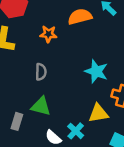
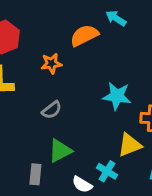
gray semicircle: (41, 72) -> (52, 110), turned 63
green triangle: (41, 106) -> (60, 151), turned -30

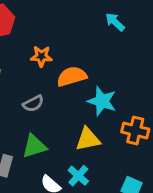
orange semicircle: (84, 35) -> (72, 76), moved
yellow triangle: (130, 145) -> (88, 139), moved

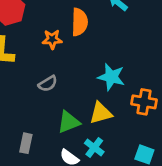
orange semicircle: (72, 76) -> (80, 22), moved, turned 112
green triangle: (34, 146) -> (69, 122), moved

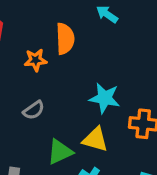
yellow triangle: (101, 113) -> (95, 139), turned 35

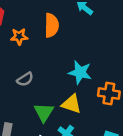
orange star: (36, 60) -> (19, 37), moved
green triangle: (60, 152) -> (44, 112), turned -35

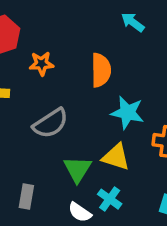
orange semicircle: (52, 25) -> (101, 70), moved
gray semicircle: (25, 79) -> (51, 123), size x1.5

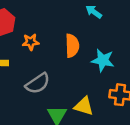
cyan star: (127, 113) -> (103, 60), moved

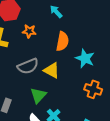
cyan arrow: (94, 12) -> (56, 12), moved
yellow triangle: (84, 106) -> (52, 70), moved

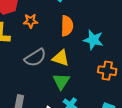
green triangle: (38, 95) -> (61, 81), moved

